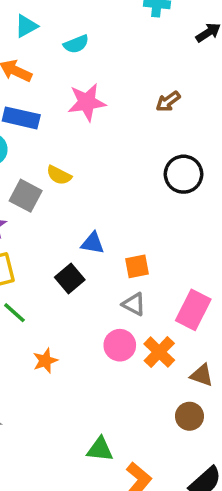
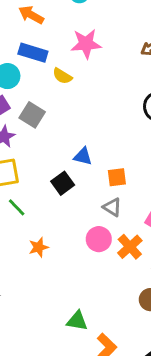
yellow semicircle: (59, 175) -> (62, 76), moved

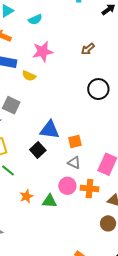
blue triangle: (83, 156) -> (50, 130), size x1.5
orange cross: (130, 247) -> (90, 189), turned -36
green triangle: (77, 321) -> (50, 201), moved

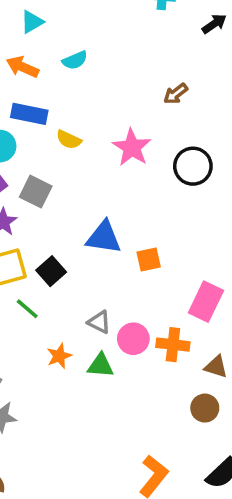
cyan semicircle: (35, 20) -> (75, 60), moved
pink star: (43, 52) -> (132, 147), moved, turned -30
black square: (38, 150) -> (51, 271), moved
gray triangle: (74, 163) -> (99, 322), moved

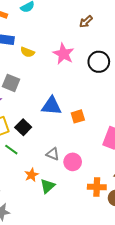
orange cross: (173, 345) -> (97, 187), moved
green triangle: (101, 365) -> (48, 186), moved, turned -42

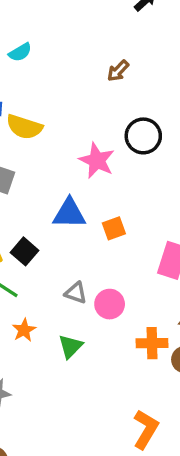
yellow semicircle: (27, 52) -> (24, 127), size x1.5
pink star: (63, 54) -> (97, 160), moved
orange star: (31, 175) -> (24, 330), moved

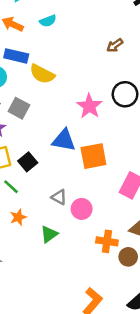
orange square: (114, 228) -> (93, 156), size x1.6

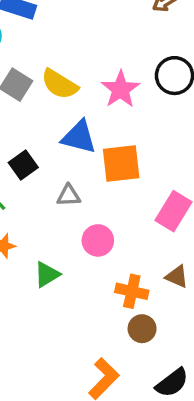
yellow semicircle: (42, 74) -> (60, 84), moved
gray triangle: (59, 197) -> (69, 196), moved, turned -35
brown circle: (128, 257) -> (142, 329), moved

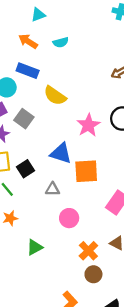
yellow semicircle: (60, 84) -> (55, 96), moved
green triangle: (47, 274) -> (35, 247), moved
orange cross: (132, 291) -> (88, 251), turned 30

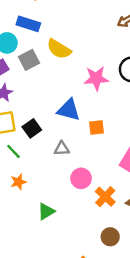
gray square: (24, 119) -> (29, 60), moved, turned 30
pink star: (88, 125) -> (96, 78), turned 30
orange square: (86, 171) -> (97, 127), size x0.6
orange cross: (88, 251) -> (105, 197), moved

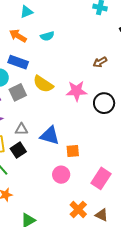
pink star: (96, 78) -> (77, 91), moved
gray triangle: (62, 149) -> (21, 129), moved
pink circle: (81, 178) -> (61, 175), moved

